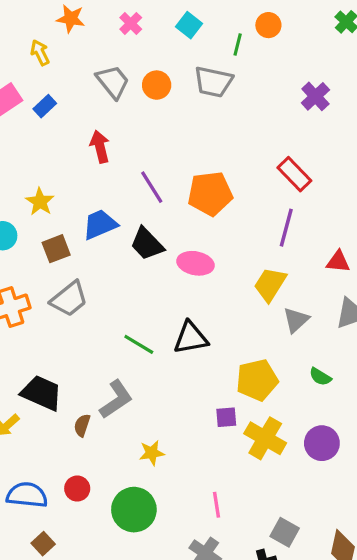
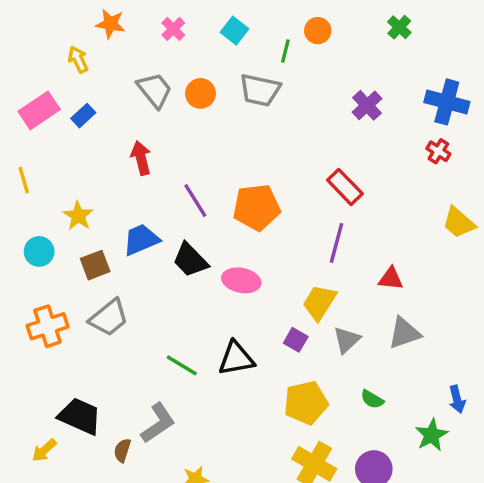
purple square: (226, 417) -> (296, 340), moved, turned 35

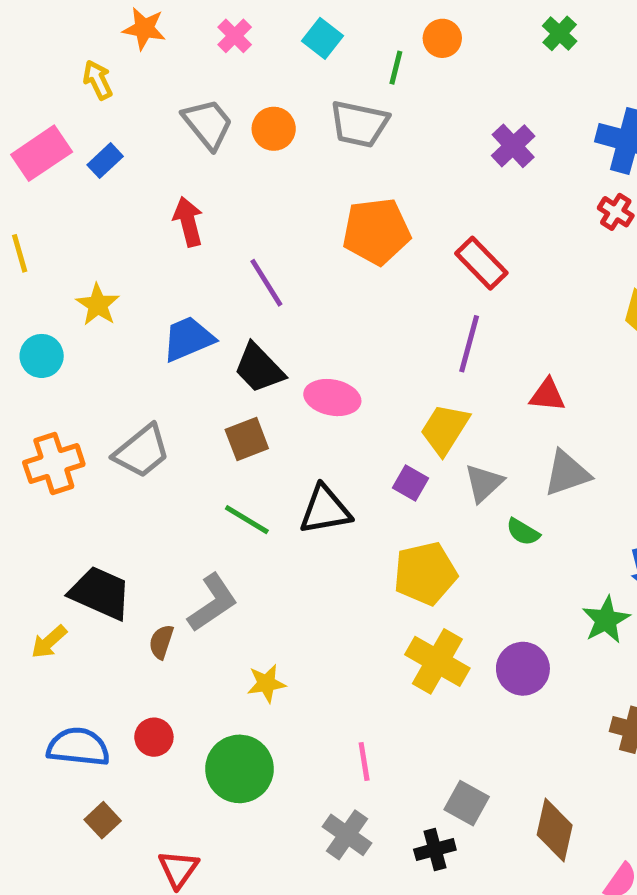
orange pentagon: (257, 207) -> (376, 231), moved
brown square: (95, 265) -> (247, 439), moved
green semicircle: (372, 399) -> (523, 532), moved

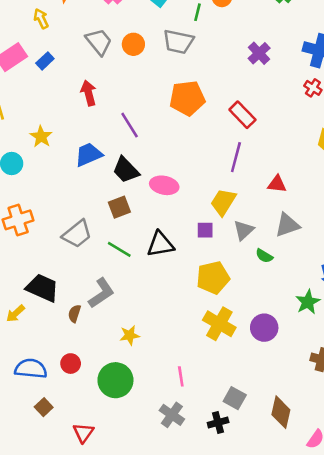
gray trapezoid: (142, 451) -> (77, 234), moved
purple square: (411, 483) -> (205, 230), turned -30

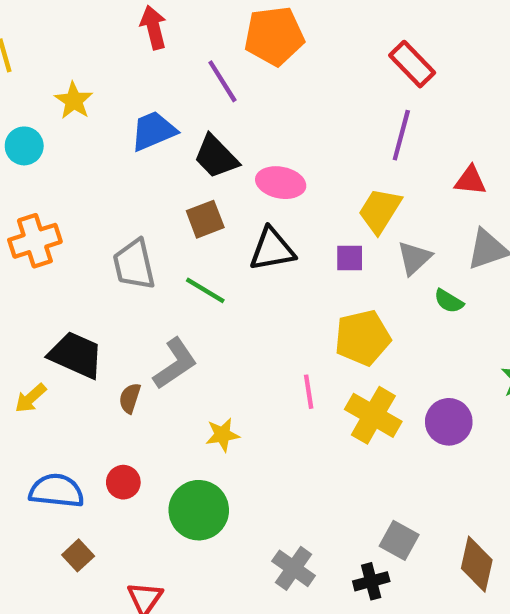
orange pentagon: (187, 98) -> (274, 36), moved
gray trapezoid: (77, 234) -> (134, 264), turned 116
black triangle: (160, 244) -> (272, 249), moved
pink line: (181, 376) -> (309, 392), moved

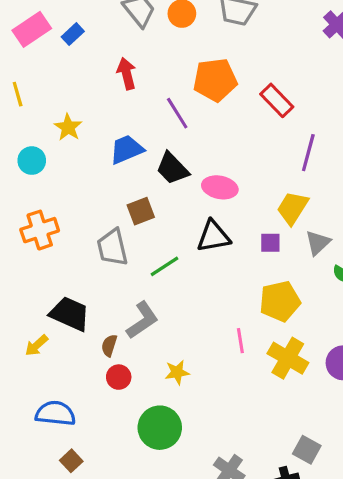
red rectangle: (412, 64) -> (277, 100), moved
brown square: (205, 219) -> (141, 211), moved
green line: (205, 290) -> (165, 266), turned -64
red circle: (123, 482) -> (119, 377), moved

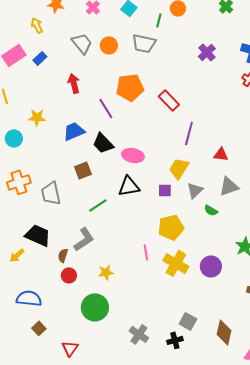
yellow star: (68, 127) -> (37, 117), turned -30
gray trapezoid: (112, 247) -> (51, 193), moved

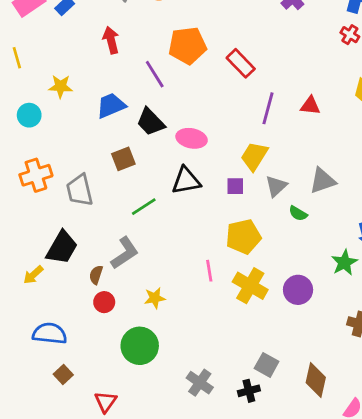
red triangle: (221, 154) -> (310, 106), moved
black trapezoid: (38, 235) -> (62, 248), turned 96

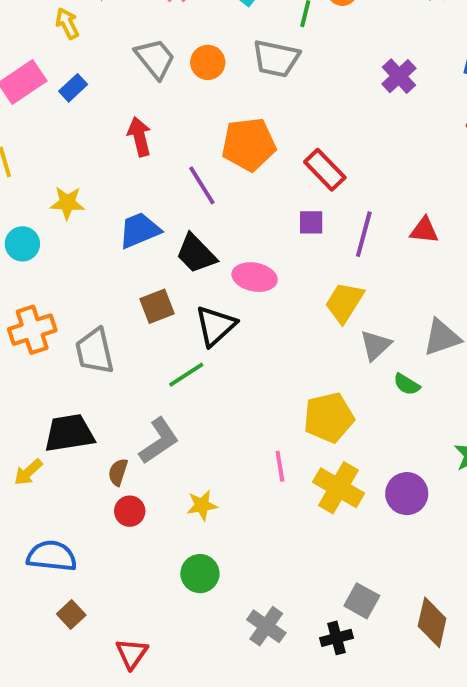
black triangle: (186, 181) -> (216, 326), moved, turned -32
purple square: (235, 186) -> (311, 222), moved
black trapezoid: (62, 248) -> (69, 433), turned -129
green circle: (140, 346) -> (200, 574), moved, size x0.7

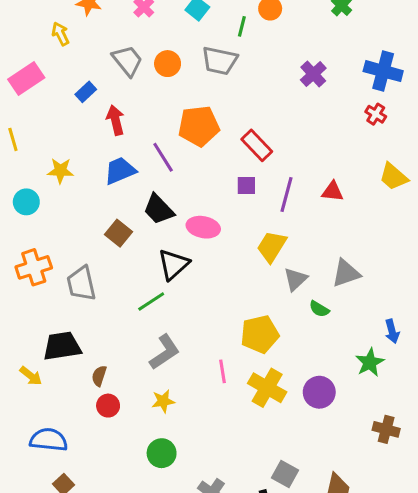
blue rectangle: (73, 88) -> (86, 92), moved
blue trapezoid: (139, 230) -> (120, 171), moved
brown square: (157, 306) -> (118, 233), moved, turned -30
gray L-shape: (159, 441) -> (165, 352), moved
yellow arrow: (28, 472) -> (31, 376), turned -100

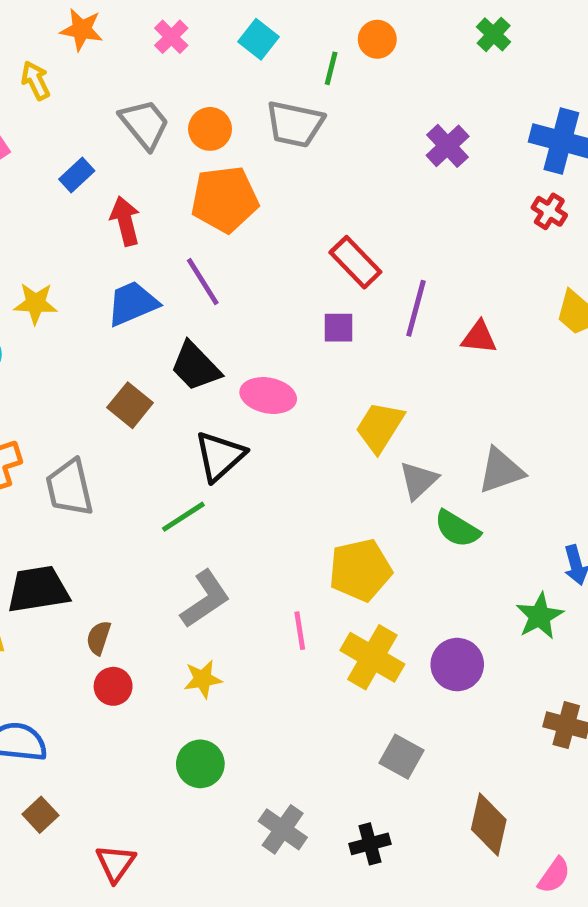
orange pentagon: (199, 126) -> (225, 199), moved
purple line: (286, 194) -> (416, 308), moved
green semicircle: (319, 309) -> (457, 529), size x1.4
gray square: (285, 474) -> (401, 757), moved

